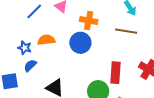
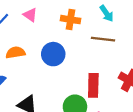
orange cross: (89, 20) -> (70, 20), moved

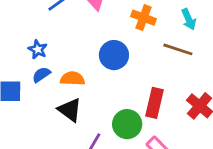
orange semicircle: (15, 53) -> (72, 79), moved

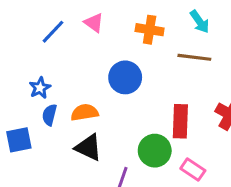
blue star: (38, 49) -> (40, 88), turned 30
blue semicircle: (41, 75) -> (49, 115), turned -30

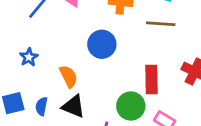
orange semicircle: (85, 112) -> (69, 76), turned 75
blue semicircle: (49, 115) -> (42, 106), moved

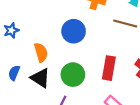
green circle: (131, 106) -> (73, 75), moved

